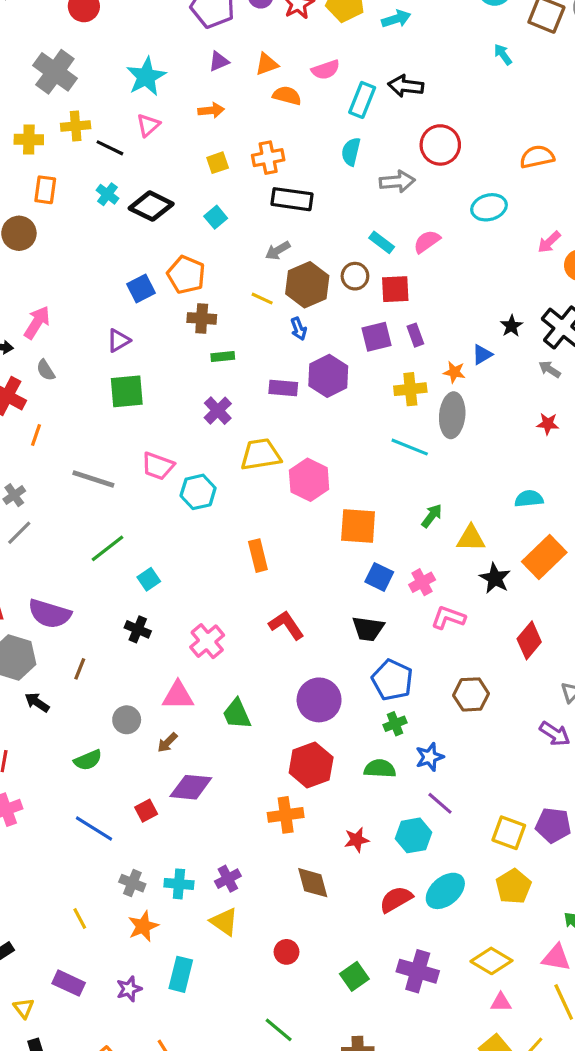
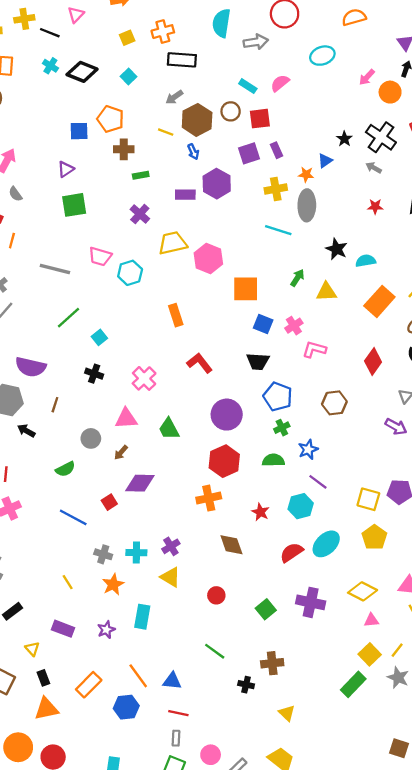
cyan semicircle: (351, 152) -> (221, 23), size x1.4
blue square: (141, 288) -> (79, 131), turned 30
black star: (495, 578) -> (337, 249), moved
red star: (357, 840) -> (260, 512), turned -30

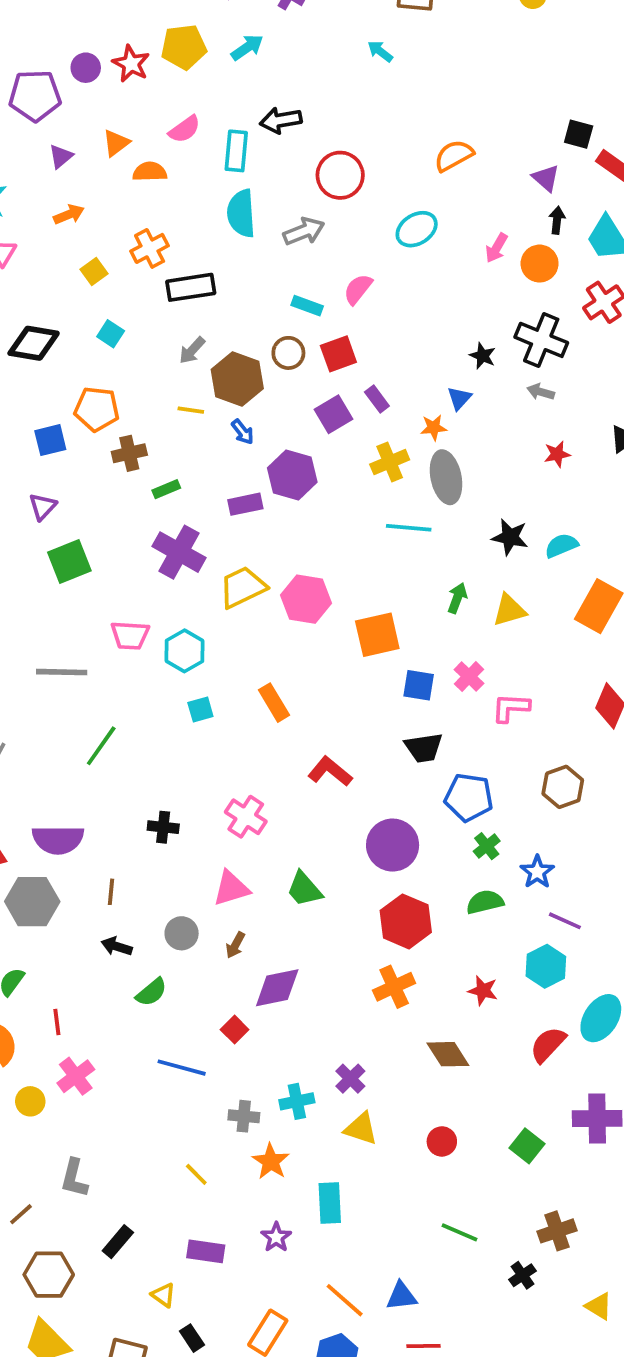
purple cross: (140, 214) -> (179, 552), size x1.5
cyan square: (99, 337) -> (200, 709), moved, turned 35
black arrow: (26, 431) -> (117, 946), moved
black cross: (246, 685) -> (522, 1275), turned -35

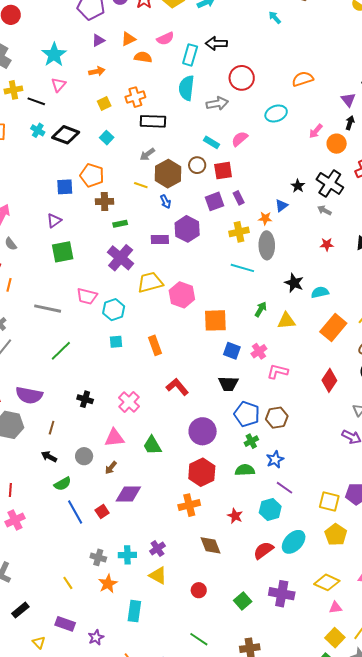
brown hexagon: (563, 787) -> (277, 418), moved
blue line: (182, 1068) -> (75, 512), moved, turned 35
purple star: (276, 1237) -> (96, 637), moved

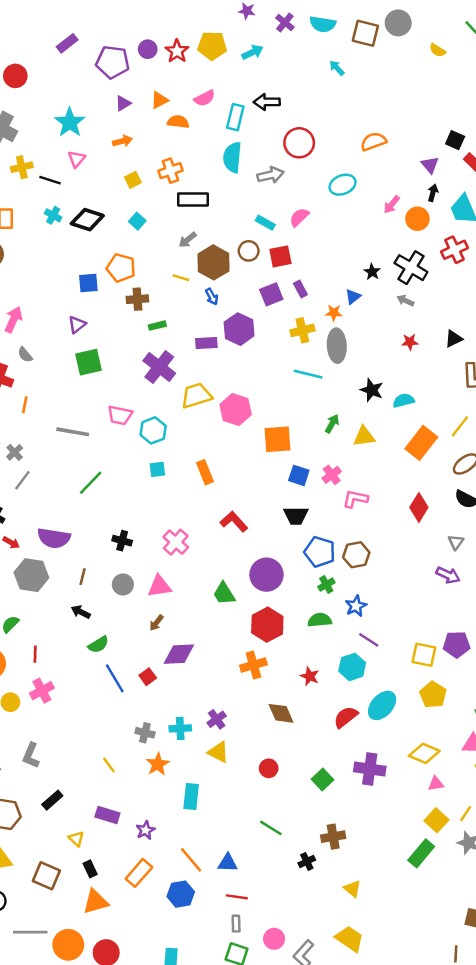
green trapezoid: (152, 445) -> (224, 594), moved
gray circle: (84, 456) -> (123, 584), moved

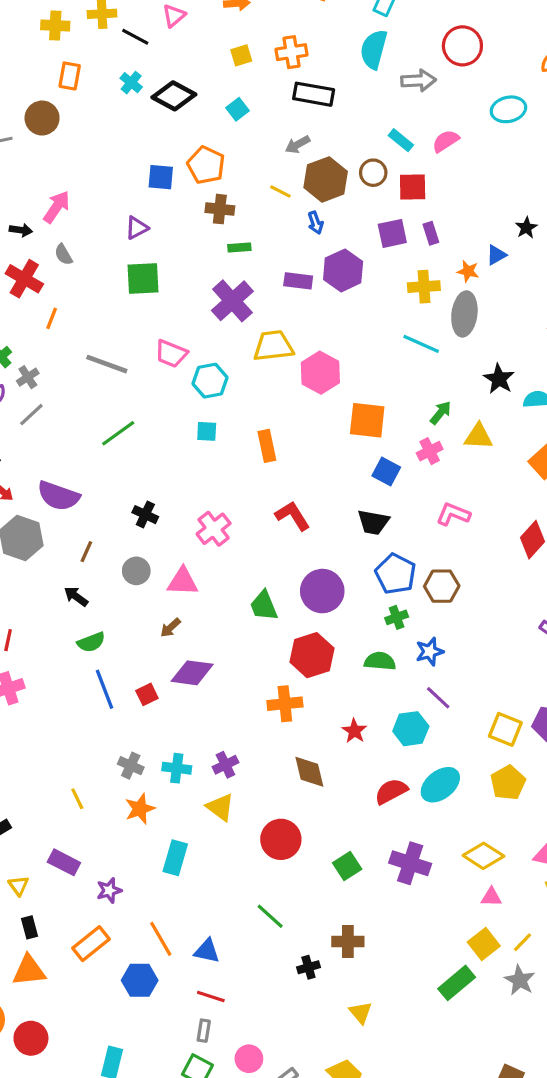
pink cross: (332, 475) -> (430, 451), moved
red circle: (269, 768) -> (281, 839), size x1.6

